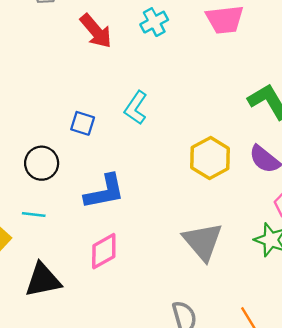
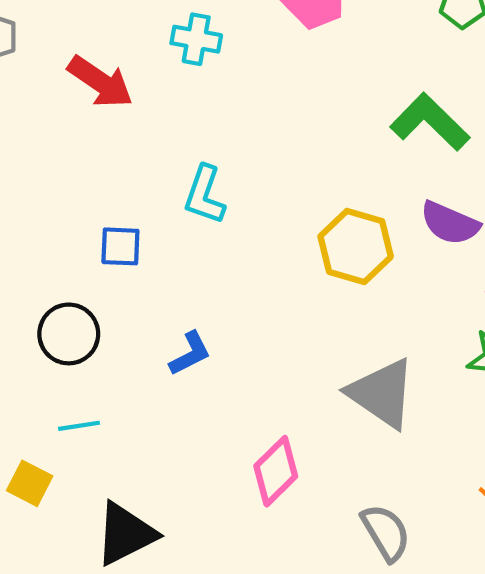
cyan cross: (154, 22) -> (196, 39), turned -36
blue L-shape: (104, 192) -> (190, 354), size x0.6
pink diamond: (104, 251) -> (276, 471), moved

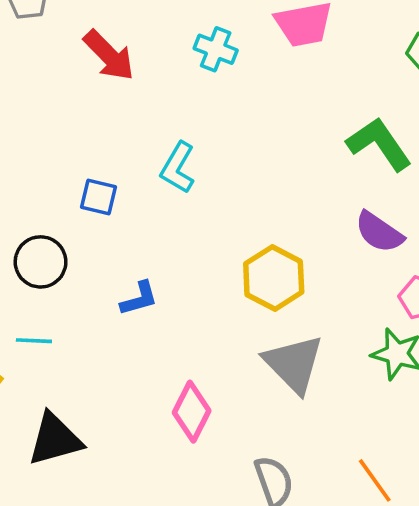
cyan cross: (196, 39) -> (216, 49), moved
yellow hexagon: (356, 246) -> (274, 278), moved
pink diamond: (276, 471) -> (192, 412), turned -30

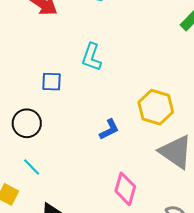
blue L-shape: (139, 299) -> (109, 129), moved
cyan line: (34, 341) -> (32, 167), turned 54

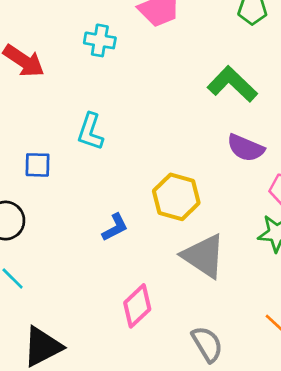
pink diamond: (125, 189) -> (137, 306), turned 32

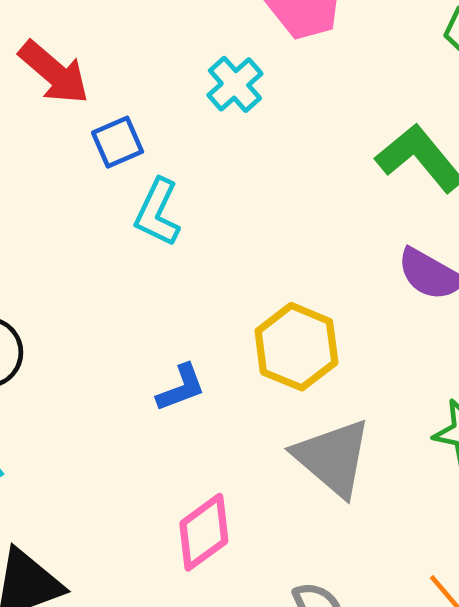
cyan cross: (100, 40) -> (235, 84), moved, turned 32
blue square: (38, 165) -> (118, 142), moved, turned -32

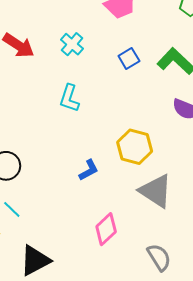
cyan cross: (235, 84) -> (72, 44), moved
blue square: (118, 142) -> (129, 59), moved

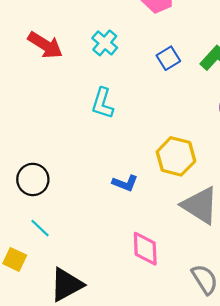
blue L-shape: (89, 170) -> (125, 183), turned 50
pink diamond: (106, 229) -> (145, 249), turned -48

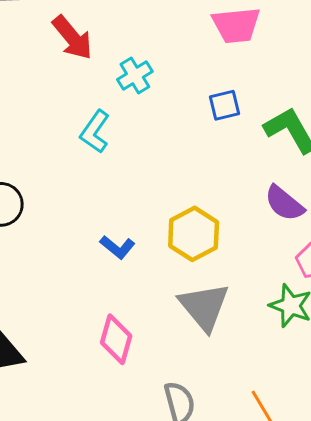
cyan cross: (105, 43) -> (135, 75), moved
cyan L-shape: (103, 103) -> (95, 132), moved

